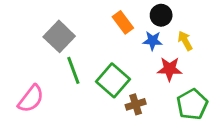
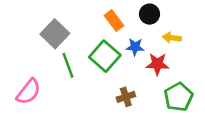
blue star: (153, 41) -> (135, 47), moved
yellow arrow: (185, 41) -> (172, 38), turned -54
green square: (113, 80) -> (105, 56), moved

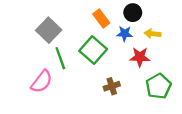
blue star: (135, 47) -> (125, 34), moved
pink semicircle: (29, 92) -> (42, 82), moved

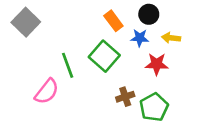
gray square: (49, 30) -> (26, 22), moved
green pentagon: (158, 86) -> (154, 107), moved

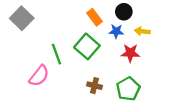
brown cross: (125, 97) -> (95, 86), moved, turned 32

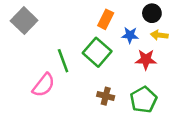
black circle: (124, 12) -> (152, 13), moved
orange rectangle: (95, 17) -> (106, 19), turned 63

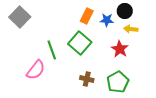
blue star: (130, 35) -> (107, 20), moved
red star: (146, 60) -> (120, 49), turned 30

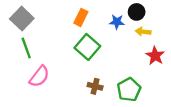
orange rectangle: (87, 16) -> (81, 17), moved
red star: (120, 49) -> (155, 56), moved
green line: (52, 50) -> (26, 48), moved

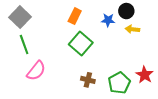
red star: (155, 56) -> (145, 75), moved

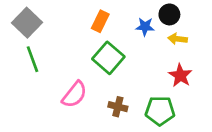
pink semicircle: (36, 71) -> (74, 94), moved
red star: (145, 75) -> (180, 75), moved
green pentagon: (119, 83) -> (160, 111), turned 30

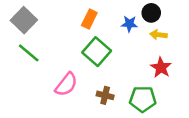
green line: (32, 59) -> (29, 53), turned -30

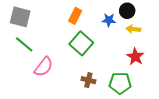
gray square: (24, 20) -> (20, 17), turned -30
pink semicircle: (66, 84) -> (44, 67), moved

